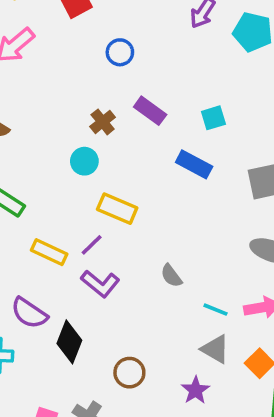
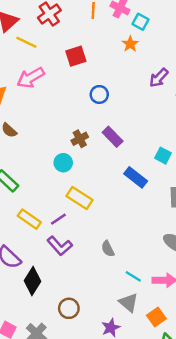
cyan square: (213, 118) -> (163, 156), moved, turned 35

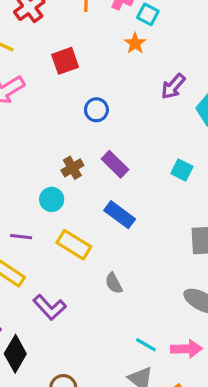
cyan square: (163, 156) -> (182, 170), moved
blue rectangle: (136, 177) -> (120, 215), moved
purple line: (58, 219) -> (21, 237), moved, turned 42
gray semicircle: (108, 249) -> (114, 283), moved

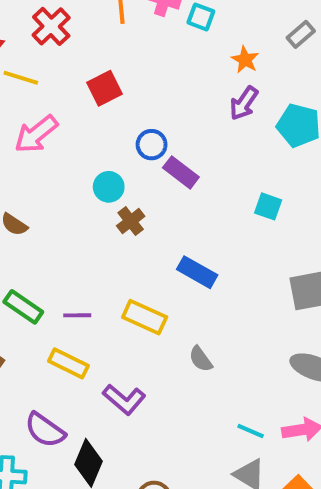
orange star: (135, 43) -> (245, 60), moved
purple rectangle: (115, 164) -> (181, 172), moved
cyan circle: (52, 199) -> (109, 187), moved

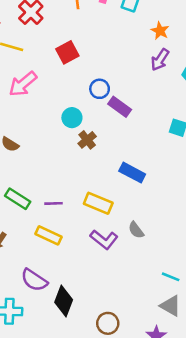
purple L-shape: (124, 399) -> (104, 240), moved

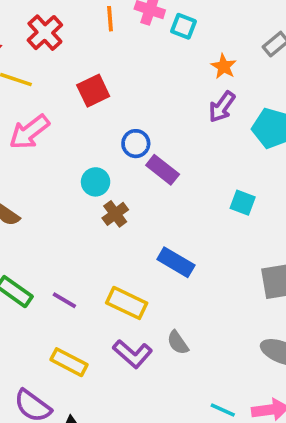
purple line: (53, 203) -> (64, 300), turned 30
yellow rectangle: (49, 235) -> (69, 362), moved

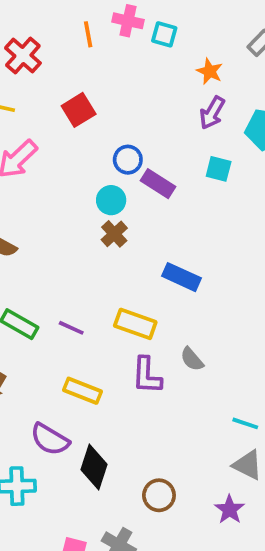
cyan circle: (96, 182) -> (111, 200), moved
cyan square: (243, 203) -> (219, 169), moved
purple L-shape: (133, 354) -> (147, 375), turned 57

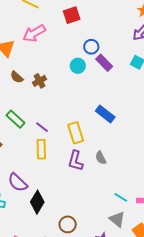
brown cross: (114, 234) -> (40, 81), moved
yellow rectangle: (135, 324) -> (76, 133), turned 40
yellow rectangle: (83, 391) -> (41, 149), moved, turned 54

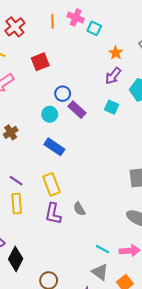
blue rectangle: (105, 114) -> (54, 147), moved

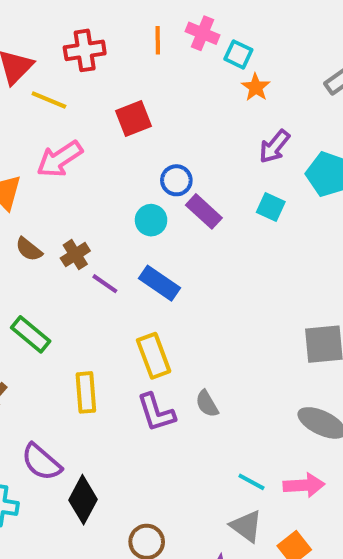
red cross: (15, 27) -> (85, 50), turned 30
orange star: (116, 53) -> (256, 87), moved
purple line: (16, 181) -> (105, 284), moved
purple L-shape: (53, 214) -> (156, 413), turned -30

